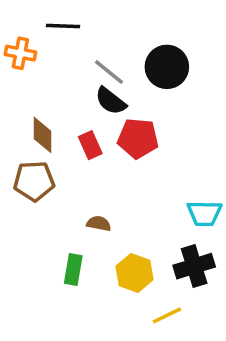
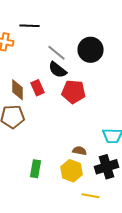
red rectangle: (90, 145) -> (38, 88), moved
brown semicircle: (99, 224) -> (80, 151), moved
yellow line: (167, 315) -> (91, 196), turned 36

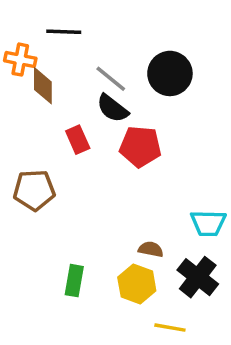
brown diamond: (18, 90) -> (43, 86), moved
black cross: (107, 167) -> (198, 277), turned -35

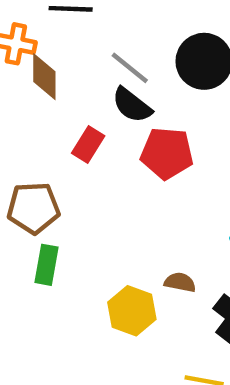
red rectangle: (78, 140) -> (88, 144), turned 56
green rectangle: (74, 281) -> (47, 265), moved
yellow hexagon: (137, 284) -> (132, 311), moved

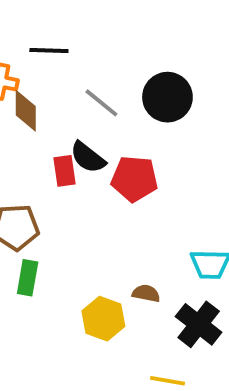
black semicircle: (132, 105) -> (88, 157), moved
red rectangle: (88, 144) -> (65, 171), turned -40

